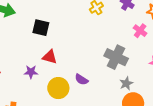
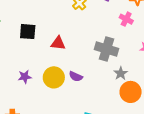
red triangle: (50, 57) -> (58, 43), moved
yellow circle: (58, 88) -> (54, 77), moved

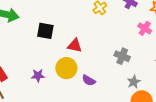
gray cross: (107, 49) -> (122, 56), size x0.7
yellow circle: (54, 77) -> (66, 68), moved

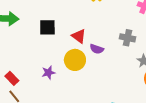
red triangle: (75, 46) -> (79, 36), turned 35
purple semicircle: (89, 80) -> (97, 49), moved

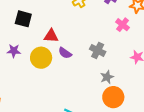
red triangle: (79, 36) -> (51, 36), turned -49
purple star: (48, 73) -> (14, 51), moved

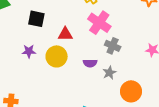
pink cross: (122, 25) -> (99, 23), moved, size x1.6
purple semicircle: (65, 53) -> (90, 63), moved, turned -32
gray star: (107, 77) -> (109, 73), moved

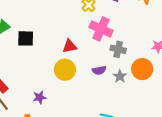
black square: (36, 19) -> (26, 38), moved
purple star: (29, 51) -> (40, 97), moved
orange circle: (131, 91) -> (142, 69), moved

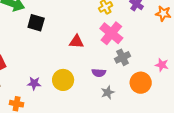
gray cross: (118, 49) -> (123, 57), turned 35
yellow circle: (65, 70) -> (63, 80), moved
gray star: (120, 76) -> (108, 92), moved

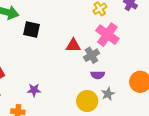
gray cross: (123, 57) -> (91, 55), moved
yellow circle: (63, 80) -> (87, 101), moved

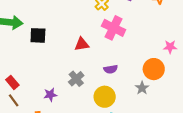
gray cross: (91, 55) -> (76, 79), moved
gray star: (108, 94) -> (142, 88), moved

